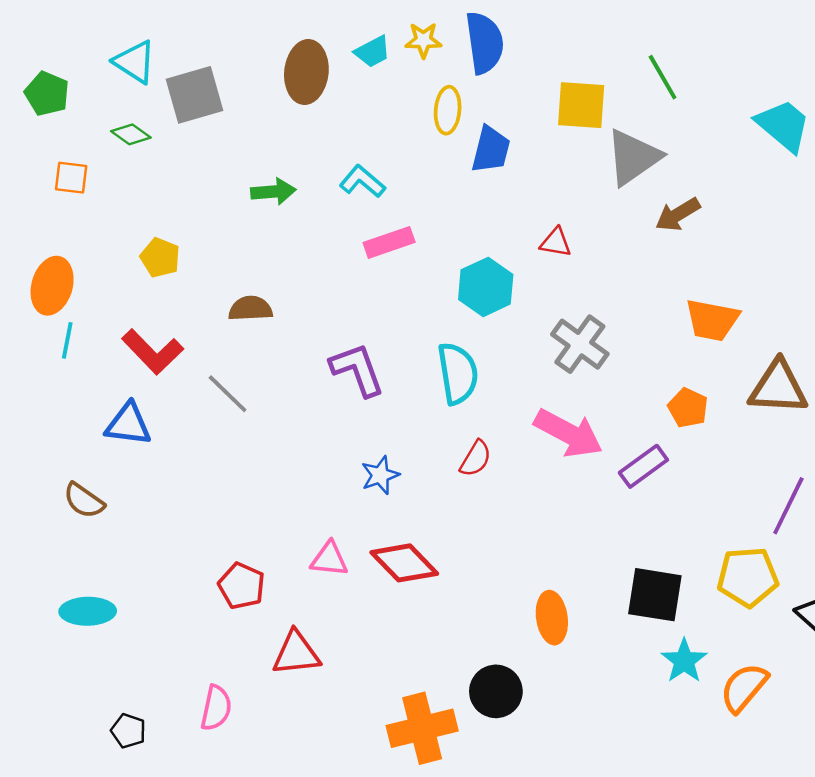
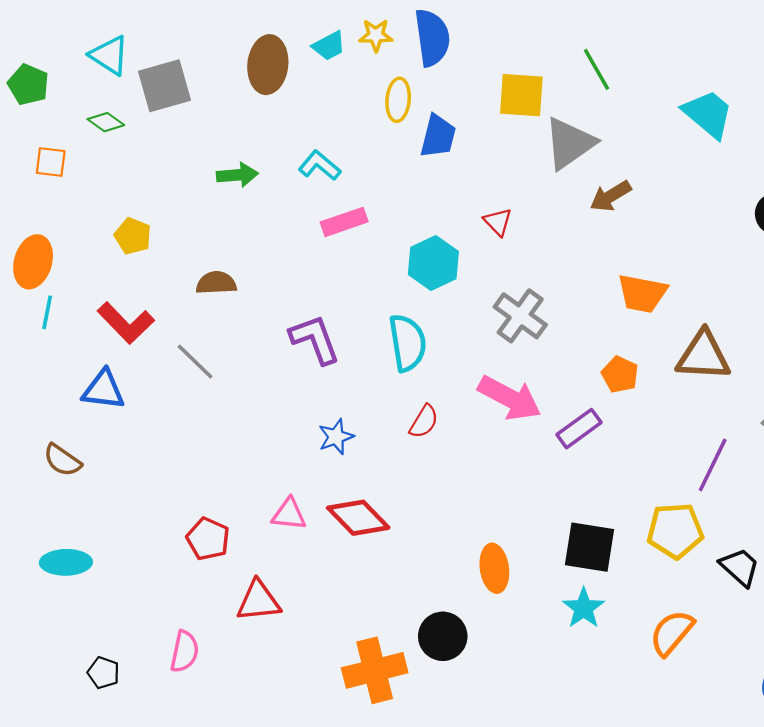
red triangle: (556, 242) -> (498, 222), turned 36
cyan star: (684, 661) -> (584, 608), moved

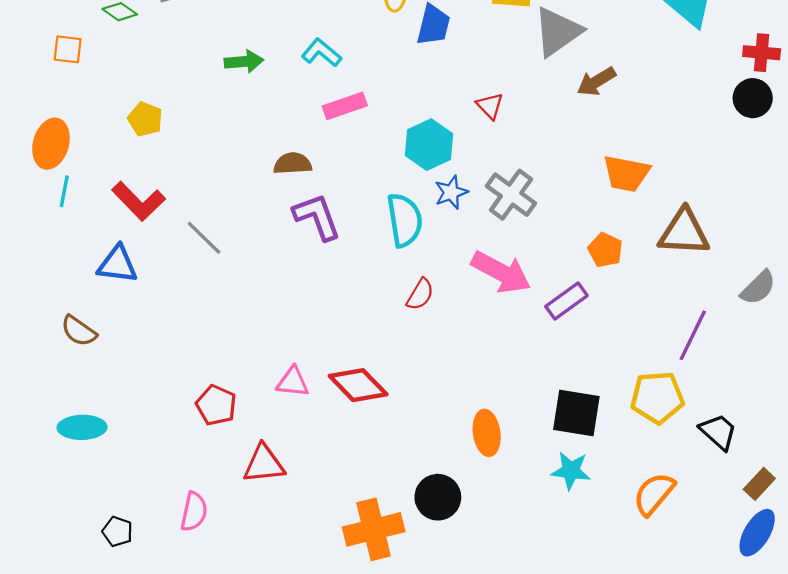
brown semicircle: (216, 283) -> (293, 164), moved
blue star: (336, 437) -> (451, 192), moved
cyan star: (584, 608) -> (571, 471), turned -30

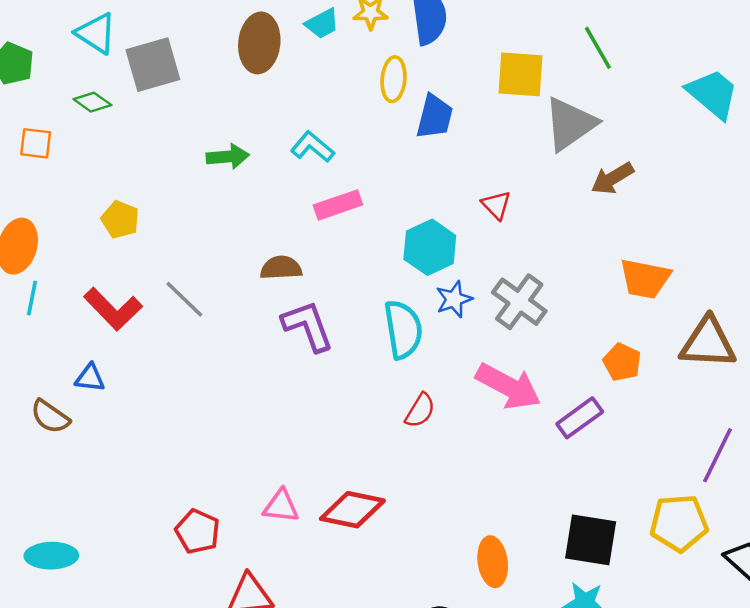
gray line: (204, 238) -> (184, 299), moved
blue triangle: (117, 264) -> (90, 378), size x0.7
brown semicircle: (79, 331) -> (50, 417), moved
red diamond: (358, 385) -> (352, 510), turned -34

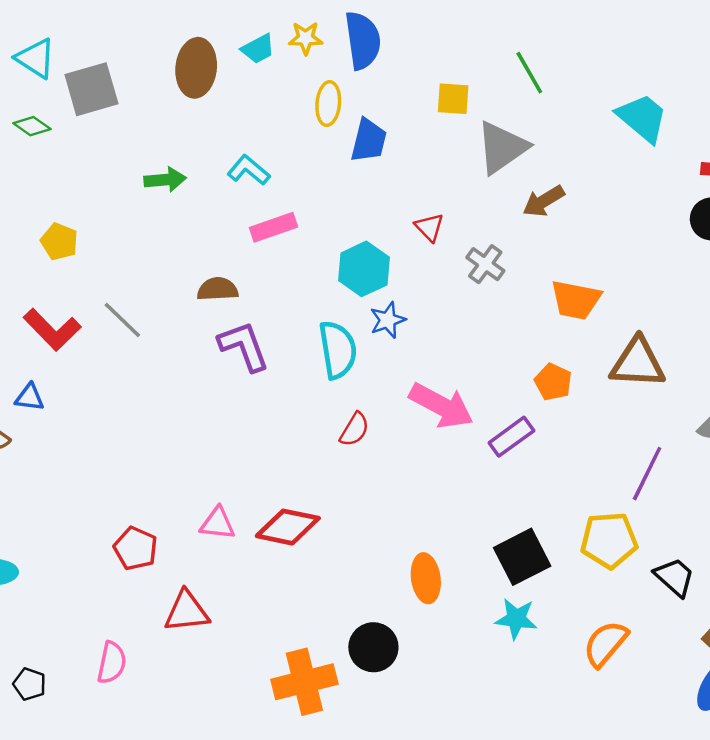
yellow square: (520, 74) -> (453, 99), size x0.7
gray cross: (519, 302) -> (485, 264), moved, size x0.7
black square: (591, 540) -> (522, 557), turned -36

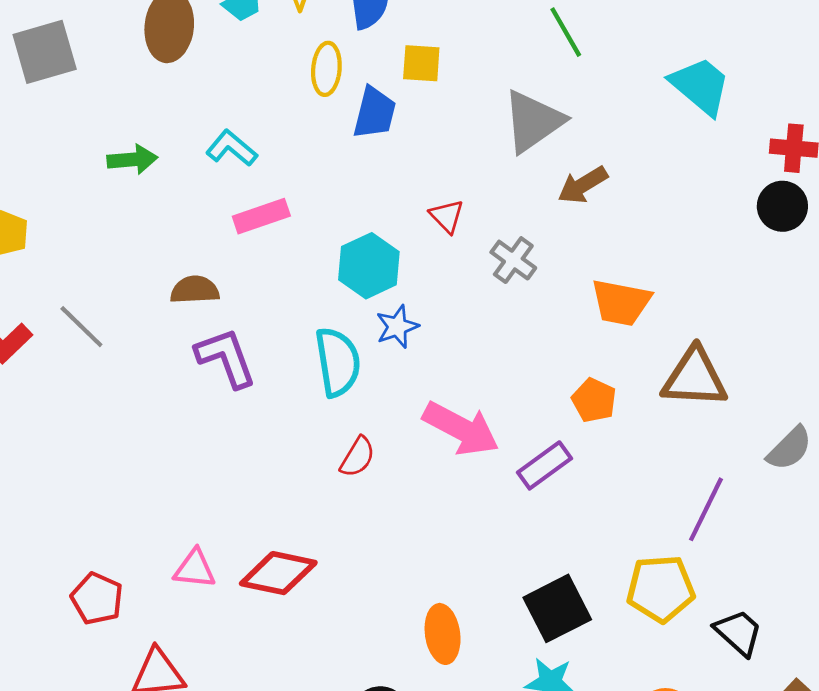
yellow square: (453, 99) -> (421, 63), moved

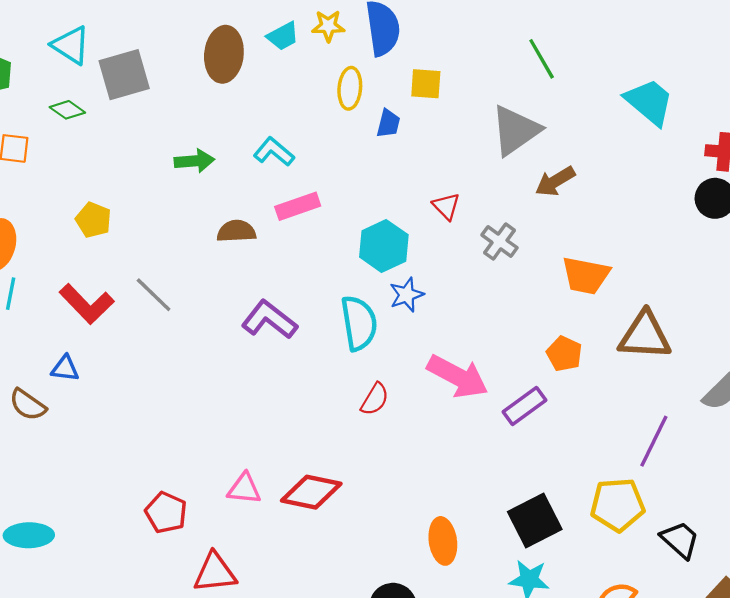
blue trapezoid: (375, 113) -> (388, 123), size x0.7
brown semicircle: (195, 290) -> (236, 231), moved
purple L-shape: (226, 358) -> (269, 320), turned -32

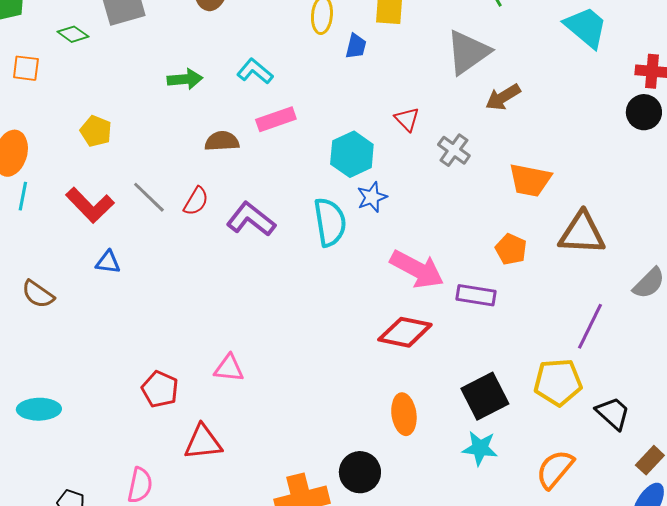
blue triangle: (65, 368) -> (108, 262), moved
red semicircle: (375, 399) -> (196, 201), moved
purple rectangle: (525, 406) -> (476, 295), turned 45
red diamond: (311, 492) -> (405, 332), moved

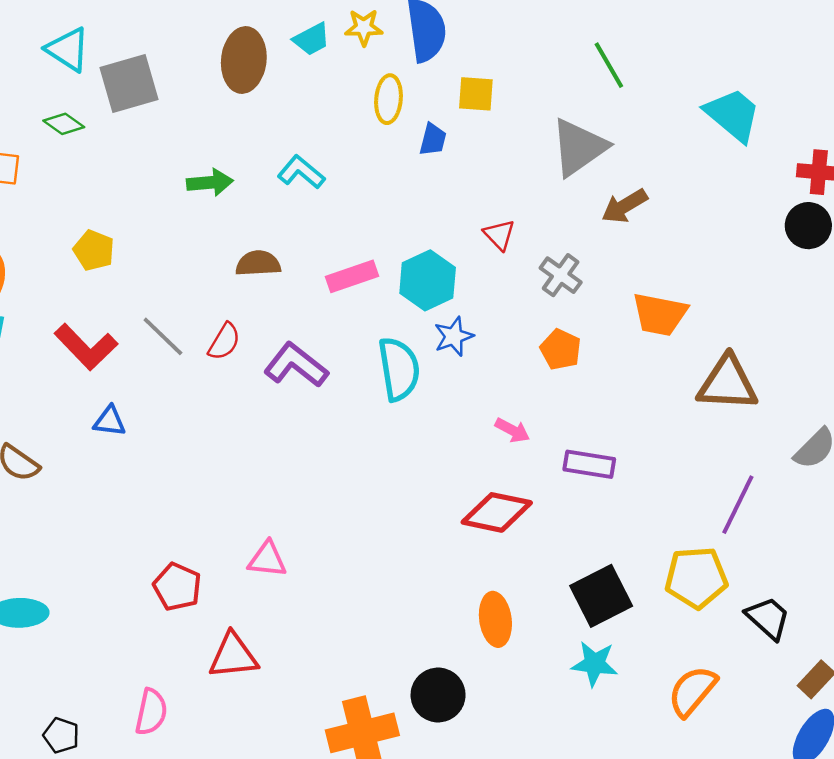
pink rectangle: (276, 119) -> (352, 276), moved
orange pentagon: (511, 249) -> (561, 349), moved
pink arrow: (417, 269) -> (512, 430), size x0.5

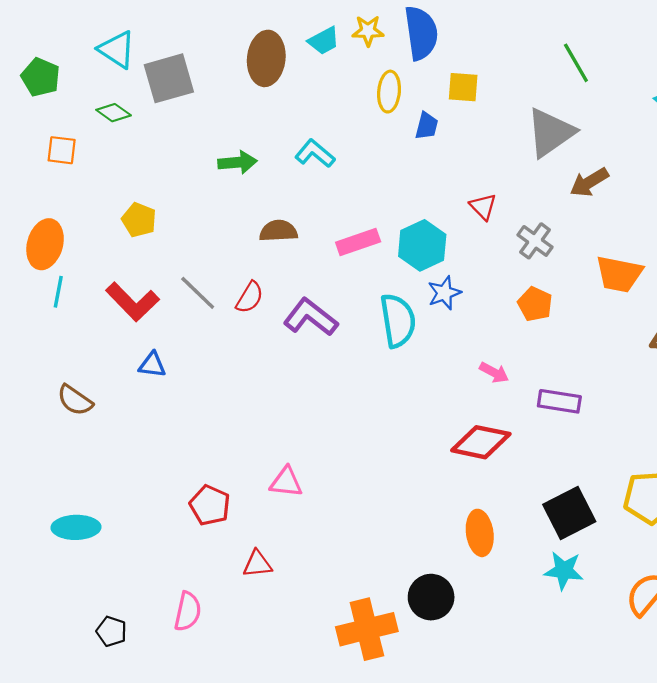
red triangle: (233, 656) -> (257, 564), size x0.7

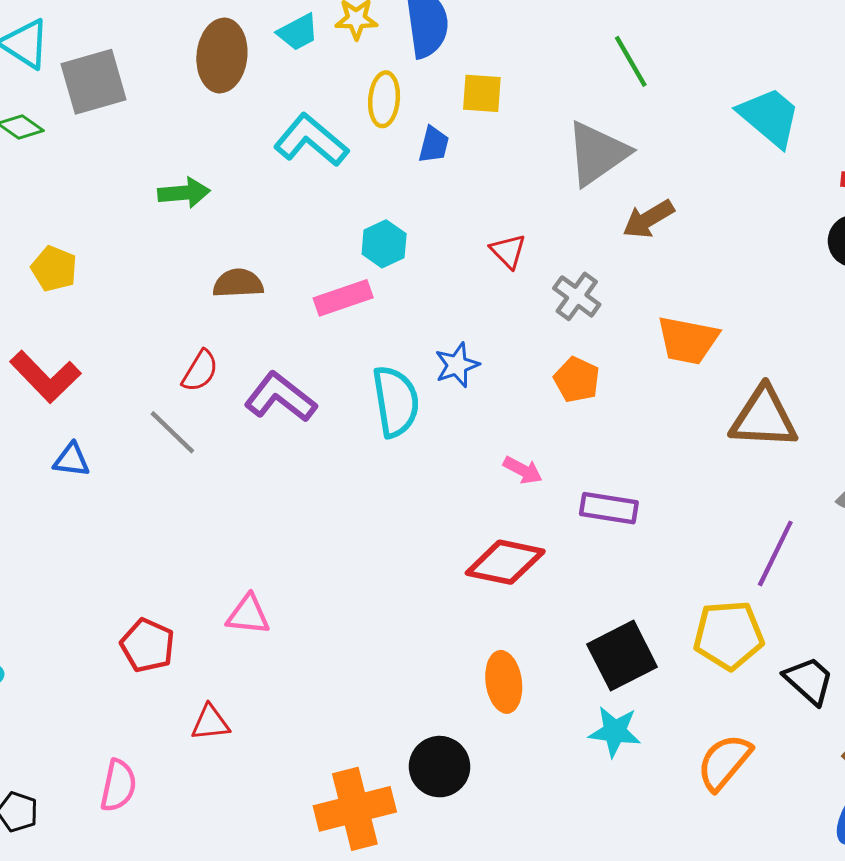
cyan L-shape: (315, 154) -> (311, 140), moved, size x1.4
cyan hexagon: (422, 245) -> (384, 244), moved, size x0.7
gray line: (198, 293) -> (172, 432), moved

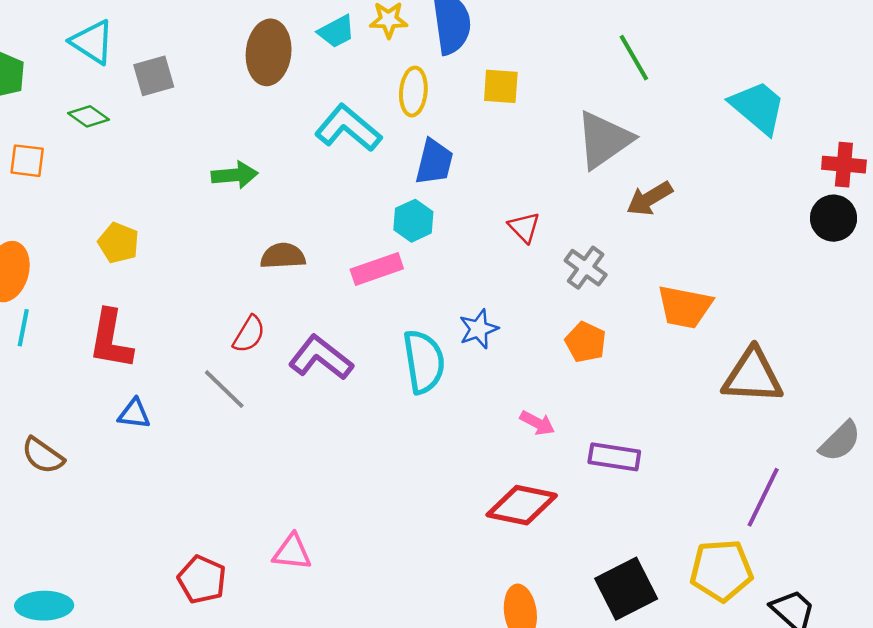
gray square: (93, 82) -> (154, 76), size x0.7
blue trapezoid: (434, 145) -> (434, 162), moved, size x1.4
red L-shape: (45, 377) -> (111, 339), turned 54

